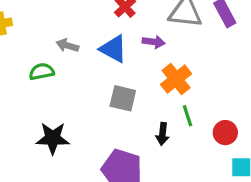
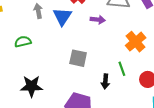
gray arrow: (67, 45) -> (38, 11), moved, turned 64
blue triangle: (113, 49) -> (62, 17), moved, turned 36
orange cross: (176, 79) -> (136, 42), moved

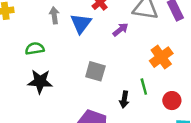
purple arrow: (98, 20) -> (120, 30), turned -48
black star: (32, 86) -> (40, 81), moved

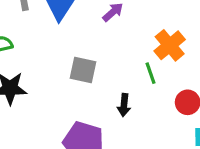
green line: (144, 87) -> (151, 73), moved

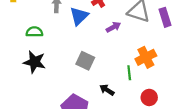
black arrow: (124, 105) -> (107, 90), turned 104

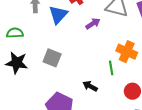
orange cross: (146, 57) -> (127, 52), turned -36
gray square: (85, 61) -> (52, 58), moved

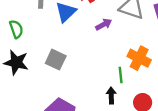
green semicircle: (15, 33) -> (16, 29), turned 70
black arrow: (90, 86) -> (111, 95), moved, turned 56

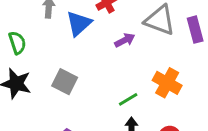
green line: (121, 75) -> (128, 99), moved, turned 63

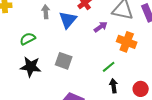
green semicircle: (17, 43) -> (28, 39), turned -91
orange cross: (167, 83) -> (127, 42), moved

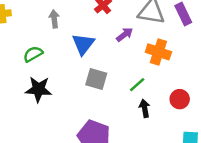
blue triangle: (68, 20) -> (83, 44), moved
gray square: (64, 61) -> (96, 79), moved
red circle: (141, 89) -> (180, 99), moved

